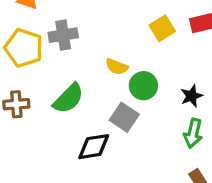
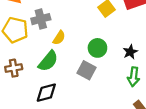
yellow semicircle: (117, 67) -> (59, 38), moved, turned -72
black diamond: (94, 147) -> (46, 93), moved

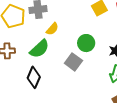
black diamond: (46, 93) -> (34, 77), turned -60

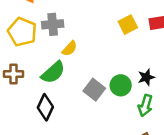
green circle: (86, 43) -> (121, 85), moved

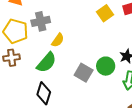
brown cross: (14, 74) -> (12, 58), moved

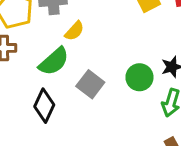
gray square: (84, 73) -> (90, 84), moved

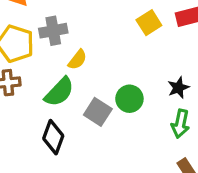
green circle: (139, 77) -> (129, 99), moved

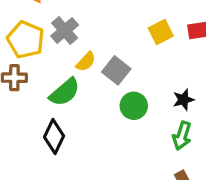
gray cross: (53, 31) -> (65, 31), turned -36
gray square: (98, 112) -> (116, 70), moved

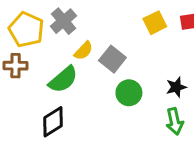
black diamond: (54, 136) -> (53, 122), turned 32
green arrow: (182, 136) -> (175, 121), turned -30

